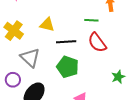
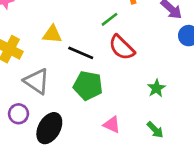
green line: (91, 20) -> (110, 19), turned -32
black line: (66, 42) -> (81, 53), turned 36

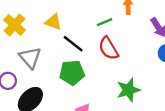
green pentagon: (88, 86) -> (72, 73), turned -30
green star: (156, 88) -> (128, 90), size x1.5

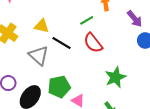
gray triangle: (30, 58) -> (39, 55), moved
green pentagon: (72, 73) -> (59, 87), moved

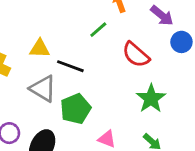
red semicircle: (93, 43) -> (136, 55), moved
green pentagon: (59, 87) -> (76, 109), moved

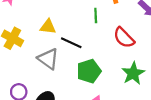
green line: (98, 30) -> (96, 16), turned -56
green pentagon: (76, 109) -> (89, 71), moved

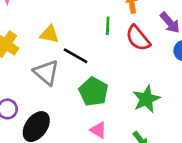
red semicircle: (124, 38) -> (138, 38), moved
green pentagon: (89, 71) -> (94, 92), turned -30

